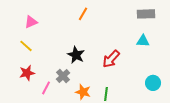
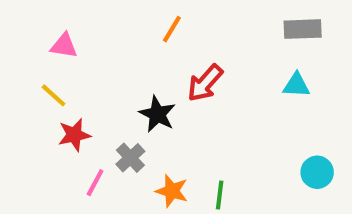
pink triangle: (31, 22) -> (64, 46), turned 32
red arrow: (111, 59) -> (205, 83), moved
red star: (27, 73) -> (74, 135), moved

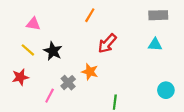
black star: (157, 114) -> (53, 51), moved
red star: (74, 135) -> (20, 77), moved
orange star: (172, 191) -> (90, 72), moved

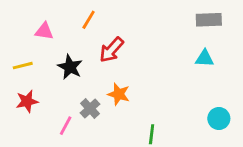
orange line: (90, 15) -> (89, 20), moved
red arrow: (107, 43) -> (111, 50), moved
yellow line: (28, 50) -> (23, 66), moved, turned -56

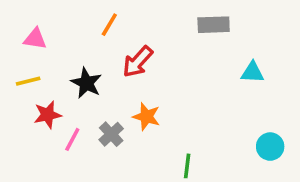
gray rectangle: (209, 20) -> (214, 25), moved
pink triangle: (44, 31) -> (35, 39), moved
red star: (27, 101) -> (48, 115), moved
pink line: (66, 126) -> (72, 139), moved

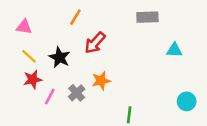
yellow line: (28, 81) -> (29, 56), moved, turned 56
orange star: (146, 117) -> (101, 81), turned -30

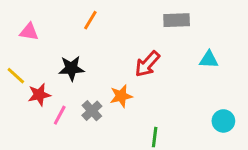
red arrow: (95, 43) -> (147, 64), moved
yellow line: (29, 56) -> (16, 76), moved
black star: (60, 57) -> (71, 68), turned -30

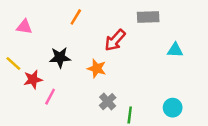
red arrow: (147, 64) -> (115, 40), moved
orange star: (121, 96) -> (97, 68), moved, turned 30
gray cross: (92, 111) -> (108, 102), moved
cyan circle: (223, 121) -> (173, 108), moved

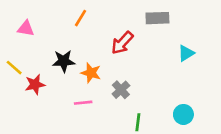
cyan triangle: (175, 50) -> (186, 53), turned -35
orange star: (97, 68) -> (91, 73), moved
pink line: (50, 97) -> (83, 103), moved, turned 56
gray cross: (108, 102) -> (121, 90), moved

